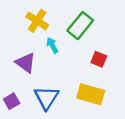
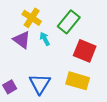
red square: (99, 59) -> (85, 51), size x1.6
purple triangle: (25, 63) -> (22, 40), moved

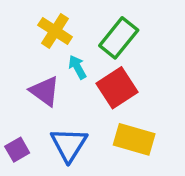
purple triangle: (22, 40) -> (45, 91), moved
red square: (85, 51) -> (117, 88), moved, turned 35

